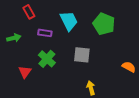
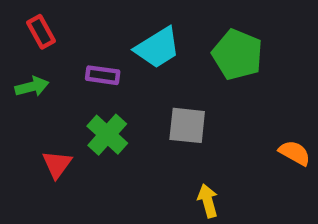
red rectangle: (29, 12) -> (41, 32), moved
cyan trapezoid: (69, 21) -> (158, 48), turned 85

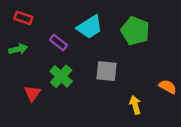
red rectangle: (41, 32) -> (23, 18), turned -42
purple rectangle: (103, 75) -> (58, 43), turned 30
yellow arrow: (208, 201) -> (135, 105), moved

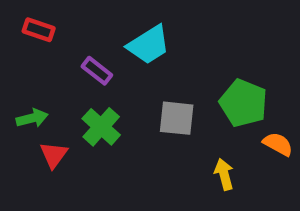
green pentagon: (135, 31) -> (243, 103), moved
green arrow: (18, 49) -> (32, 118), moved

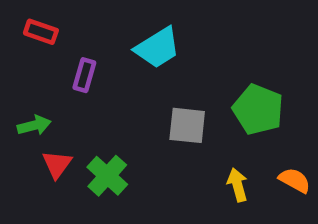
purple rectangle: (97, 71) -> (84, 75), moved, turned 68
green cross: (101, 127) -> (107, 176), moved
orange semicircle: (278, 144) -> (295, 180), moved

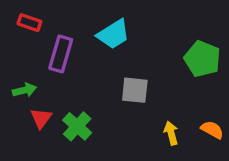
purple rectangle: (84, 75) -> (61, 54), size x1.5
green pentagon: (258, 109) -> (202, 59), moved

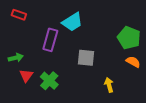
purple rectangle: (61, 54) -> (50, 40), moved
orange semicircle: (212, 130) -> (133, 62), moved

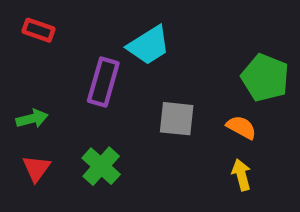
orange semicircle: (133, 62) -> (241, 127), moved
red triangle: (26, 75) -> (36, 168), moved
yellow arrow: (109, 85) -> (241, 175), moved

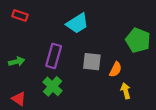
purple rectangle: (103, 82) -> (54, 56), moved
orange semicircle: (241, 127) -> (115, 69), moved, turned 88
red triangle: (36, 168) -> (19, 99), moved, turned -32

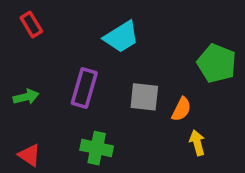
red rectangle: (20, 16) -> (31, 24), turned 40
green cross: (53, 86) -> (97, 148), moved, turned -30

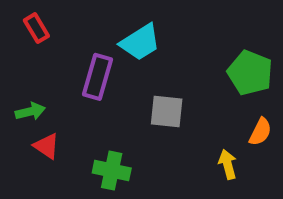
purple rectangle: (84, 88) -> (97, 77), moved
orange semicircle: (181, 109) -> (260, 132), moved
red triangle: (30, 155) -> (47, 146), moved

